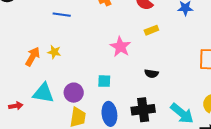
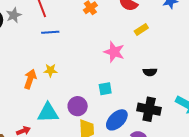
black cross: (143, 110) -> (149, 109), turned 30
blue ellipse: (109, 114) -> (117, 120), turned 65

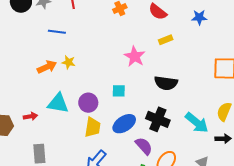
blue line: (50, 32) -> (57, 32), moved
black semicircle: (150, 72) -> (166, 83), size x1.6
orange arrow: (30, 79) -> (47, 67), turned 36

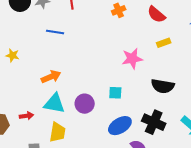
pink star: (135, 56) -> (132, 59), turned 30
yellow star: (69, 62) -> (12, 55), moved
orange arrow: (47, 67) -> (51, 77), moved
yellow trapezoid: (93, 127) -> (57, 132), moved

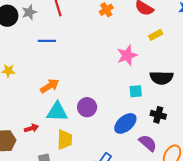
cyan square: (115, 93) -> (136, 91), moved
black cross: (154, 122) -> (158, 115), size x0.7

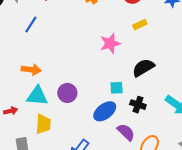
blue line: (47, 41) -> (31, 25), turned -60
black semicircle: (162, 78) -> (143, 68), turned 145
orange arrow: (50, 86) -> (31, 70), turned 36
cyan square: (136, 91) -> (117, 88), moved

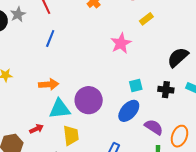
blue line: (31, 25) -> (50, 38), moved
black semicircle: (143, 68) -> (178, 57), moved
purple circle: (67, 93) -> (89, 100), size x1.4
black cross: (138, 105) -> (166, 90), moved

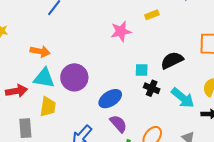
cyan square: (136, 85) -> (142, 70), moved
purple semicircle: (154, 127) -> (118, 124), moved
red arrow: (36, 129) -> (16, 91), size x1.5

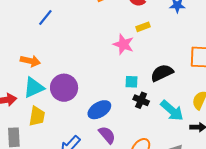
pink star: (121, 31) -> (123, 44), moved, turned 30
cyan triangle: (44, 78) -> (34, 88), turned -35

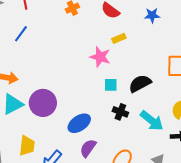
cyan square: (131, 82) -> (111, 85), moved
yellow trapezoid: (37, 116) -> (27, 146), moved
purple semicircle: (107, 135) -> (88, 148), turned -102

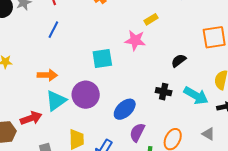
black semicircle: (140, 83) -> (179, 61), size x0.7
cyan square: (111, 85) -> (102, 59), moved, size x1.5

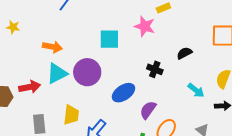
black cross: (164, 92) -> (155, 69), moved
cyan arrow: (196, 96) -> (196, 90), size x0.7
purple semicircle: (137, 132) -> (148, 110), moved

